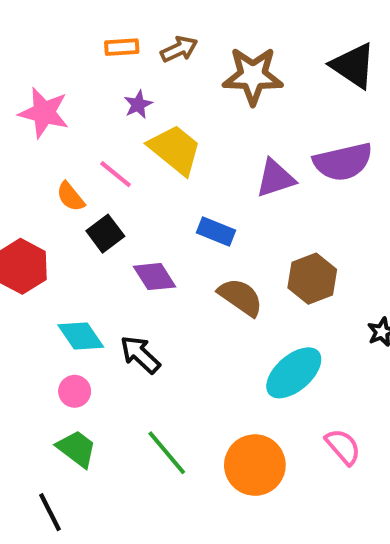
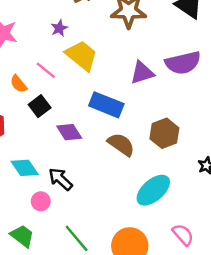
blue rectangle: (216, 231) -> (106, 105), size x1.5
pink circle: (75, 391) -> (41, 201), moved

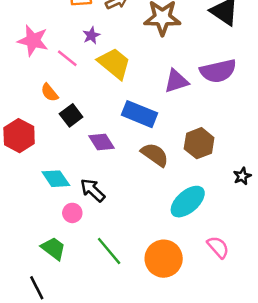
pink line: (46, 70) -> (67, 58), moved

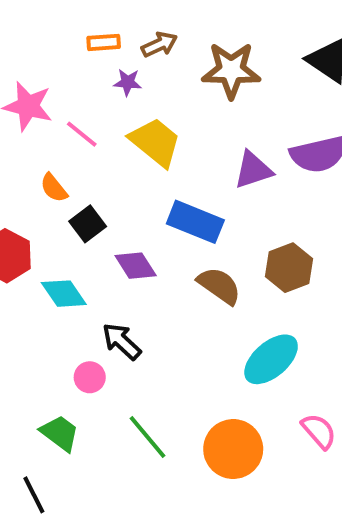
purple star: (91, 35) -> (128, 82), moved, turned 30
cyan diamond: (56, 179) -> (64, 294), moved

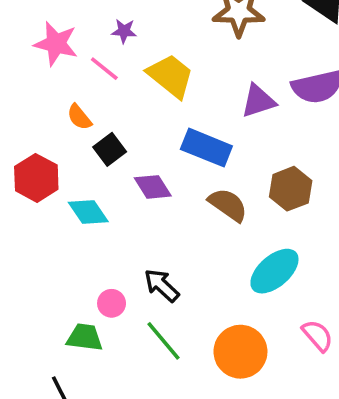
purple star: (128, 82) -> (124, 31), moved
black arrow: (122, 341) -> (162, 285), moved
pink circle: (90, 377) -> (112, 303), moved
green trapezoid: (60, 433) -> (85, 337), turned -30

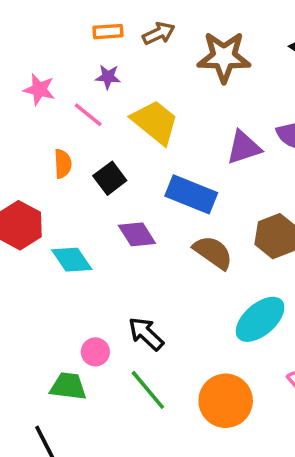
pink star: (56, 44) -> (39, 89), size x0.7
orange semicircle: (79, 117) -> (63, 164), turned -144
black square: (110, 149) -> (110, 178), moved

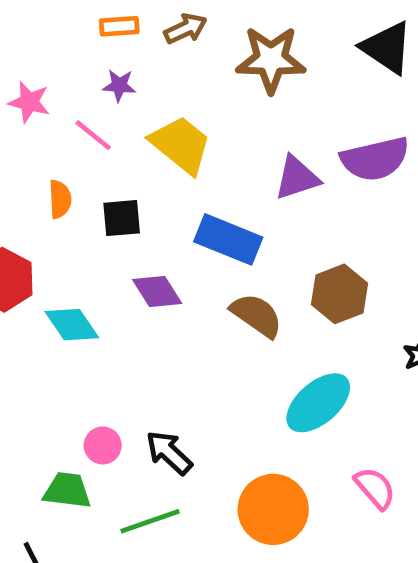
black square: (110, 178) -> (122, 218), turned 32
black arrow: (146, 334) -> (169, 453), moved
green line: (148, 390) -> (150, 521), moved, turned -69

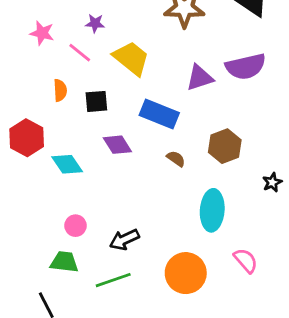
brown semicircle: (257, 315) -> (176, 159), size x0.6
cyan ellipse: (318, 403) -> (212, 210), turned -45
pink circle: (103, 445) -> (75, 226), moved
black arrow: (169, 453) -> (124, 240), turned -68

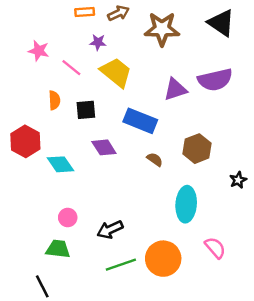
purple star: (95, 23) -> (98, 42), moved
green line: (113, 280) -> (121, 265), moved

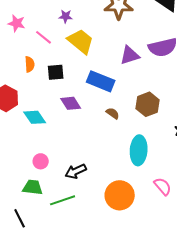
green line: (121, 265) -> (63, 200), moved

